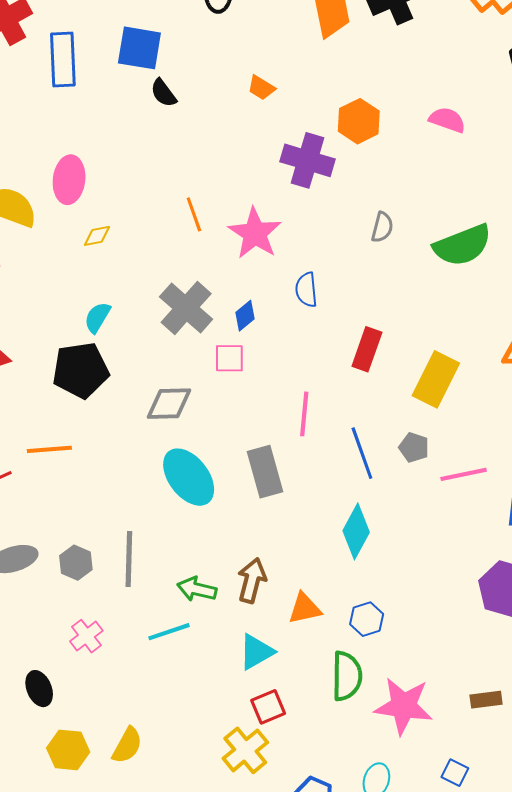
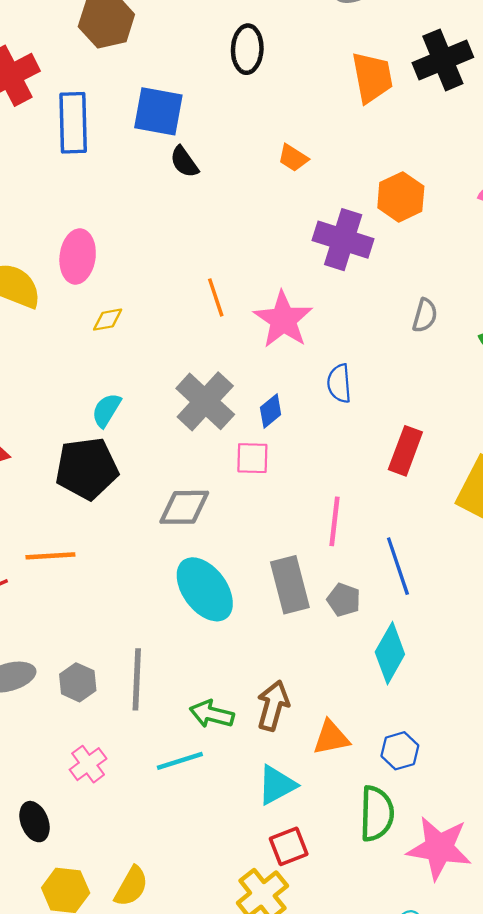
gray pentagon: (414, 447) -> (344, 600), moved

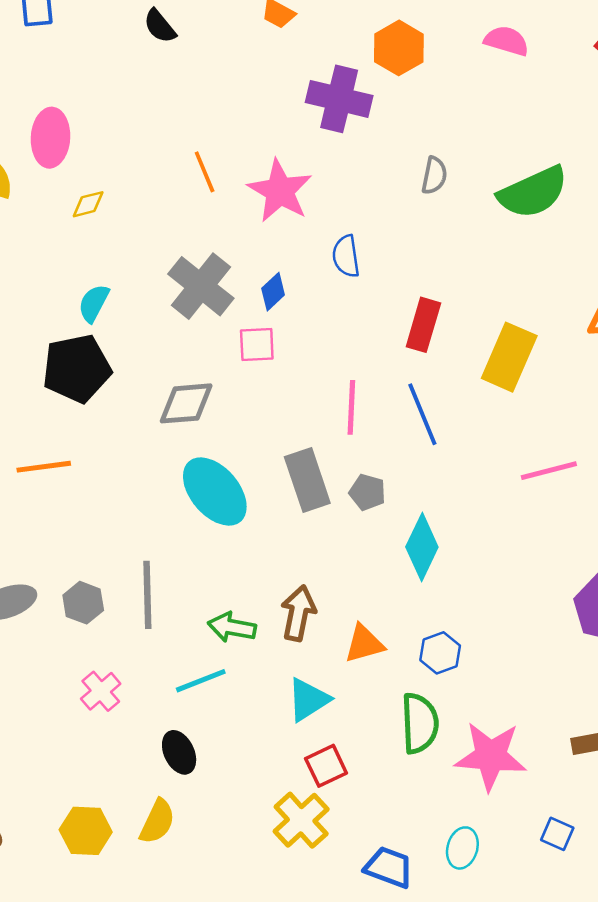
blue line: (398, 566) -> (422, 414), moved
black ellipse: (34, 822) -> (179, 752), moved

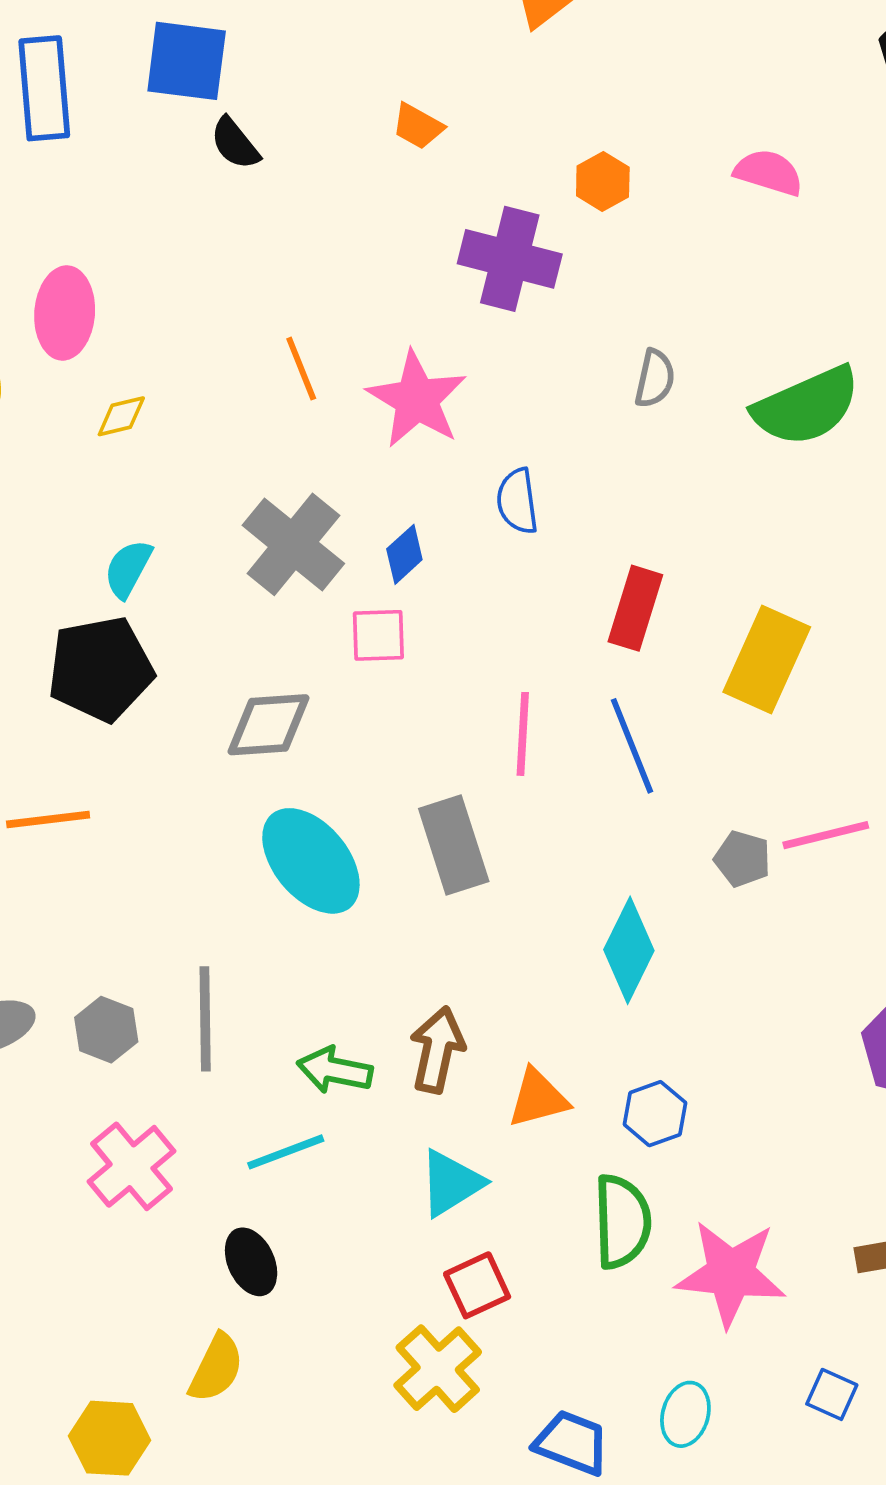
orange hexagon: (399, 48) -> (603, 182), size x0.7
gray pentagon: (367, 492) -> (742, 859), moved
pink cross: (101, 691) -> (132, 1166), size x1.4
yellow hexagon: (86, 831) -> (110, 1438), moved

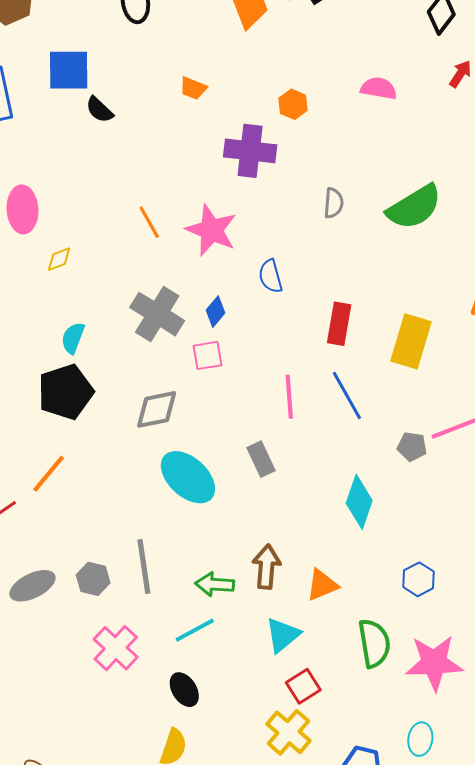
orange line: (48, 820) -> (49, 474), turned -36
gray rectangle: (454, 845) -> (261, 459), size x0.7
blue hexagon: (655, 1114) -> (418, 579), moved

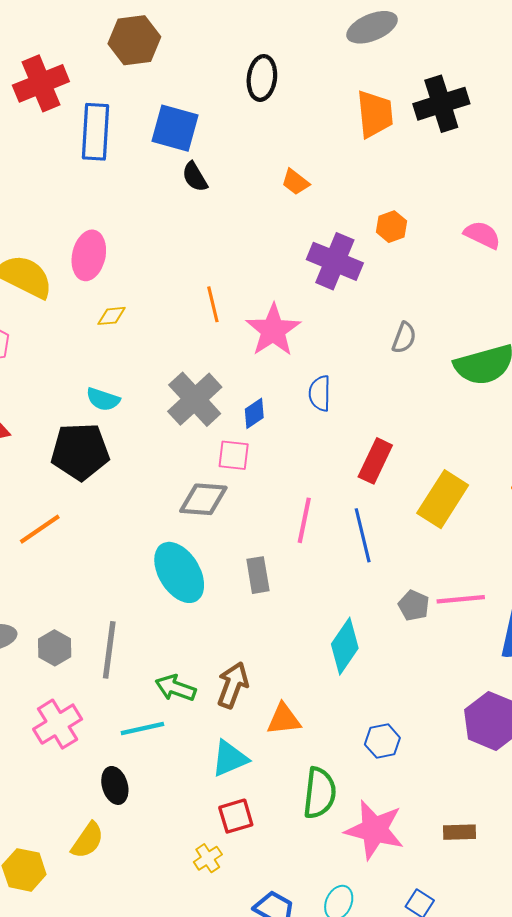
cyan semicircle: (73, 338) -> (103, 399), turned -108
gray diamond: (157, 409) -> (203, 499), moved
yellow cross: (289, 732) -> (208, 858), size x0.6

